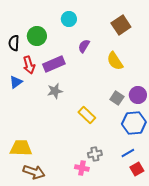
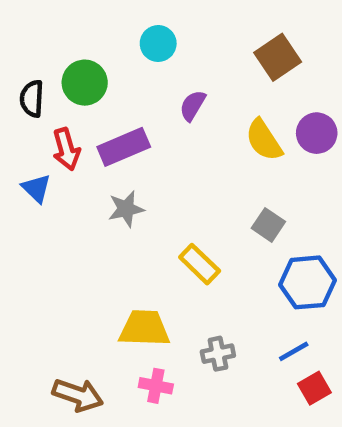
blue triangle: (16, 82) -> (36, 188), turned -40
purple circle: (138, 95) -> (317, 133), moved
yellow trapezoid: (21, 148) -> (144, 328), moved
pink cross: (82, 168) -> (156, 386), moved

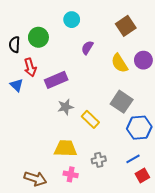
purple rectangle: (124, 147) -> (56, 80), moved
gray star: (126, 209) -> (65, 107), moved
gray square: (268, 225) -> (122, 102), size x1.5

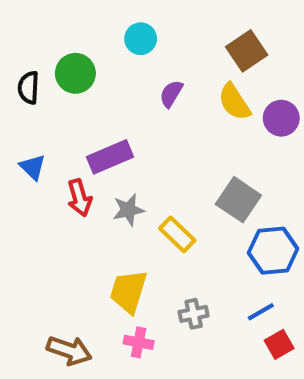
yellow semicircle: (119, 63) -> (234, 102), moved
red arrow: (30, 67) -> (79, 198), moved
yellow trapezoid: (65, 148) -> (128, 291), turned -75

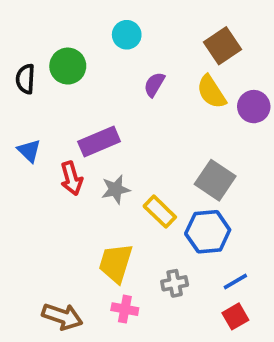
blue hexagon: (273, 251) -> (208, 232), moved
red square: (279, 344) -> (235, 316), moved

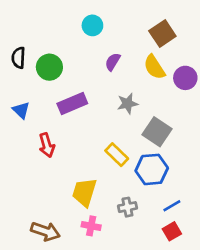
green circle: (68, 66) -> (49, 67), moved
red arrow: (71, 178) -> (47, 145), moved
gray star: (116, 189) -> (127, 103), moved

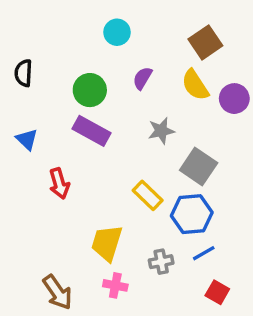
green circle: (49, 67) -> (90, 90), moved
purple rectangle: (72, 103) -> (92, 131), turned 52
blue line: (172, 206) -> (204, 253), moved
brown arrow: (45, 231) -> (58, 292), turned 36
red square: (172, 231) -> (217, 292), turned -30

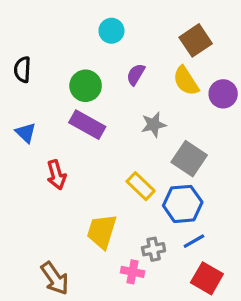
pink cross: (115, 285) -> (132, 272), moved
red square: (217, 292) -> (207, 278), size x1.4

